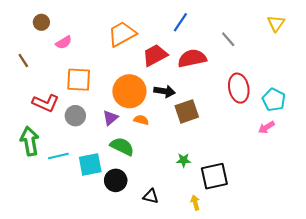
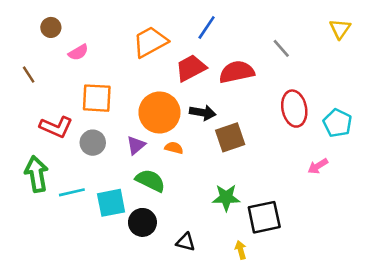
blue line: (180, 22) -> (207, 27), moved
pink arrow: (266, 127) -> (318, 166), moved
green star: (184, 160) -> (226, 198), size x1.5

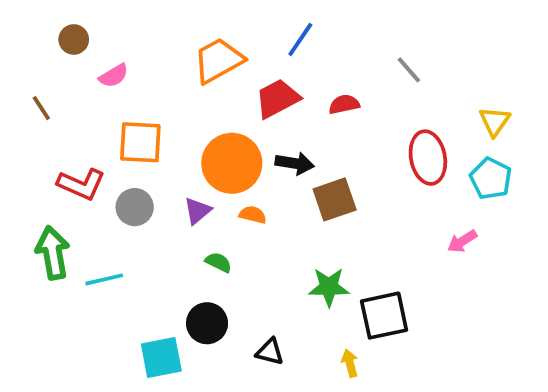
yellow triangle: (340, 29) -> (495, 121), moved
red semicircle: (237, 72) -> (344, 104), size x0.6
green semicircle: (150, 181) -> (218, 262), size x0.6
cyan square: (111, 203) -> (161, 357), moved

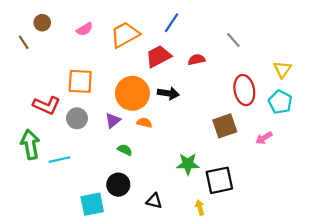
pink semicircle: (114, 76) -> (85, 29), moved
brown line: (41, 108) -> (24, 42), moved
brown square: (335, 199) -> (225, 126), moved

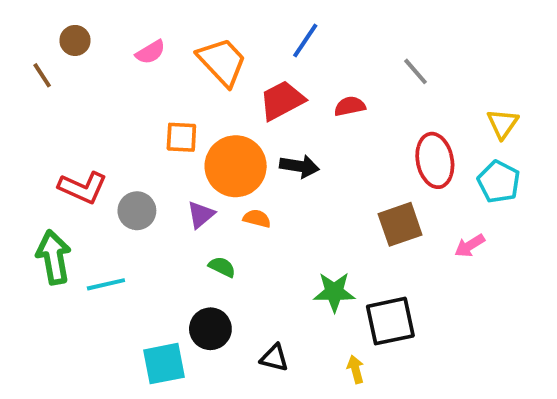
orange trapezoid: (125, 35) -> (222, 62), turned 76
orange square: (80, 81) -> (181, 137), moved, size x0.7

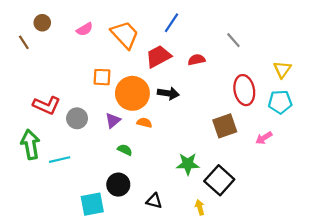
cyan pentagon: (499, 182) -> (280, 102), turned -30
black square: (390, 321) -> (219, 180), turned -36

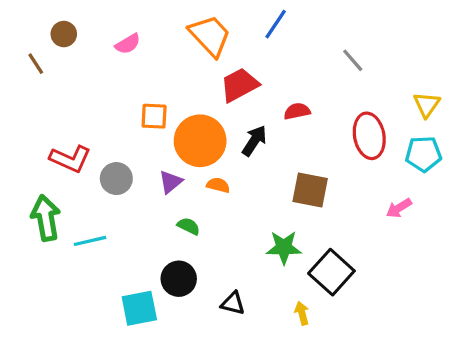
blue line: (172, 23) -> (276, 24), moved
orange trapezoid: (125, 35) -> (210, 36), moved
red semicircle: (196, 60) -> (297, 111), moved
black arrow: (168, 93) -> (254, 141), turned -66
brown square: (225, 126) -> (310, 190), moved, turned 30

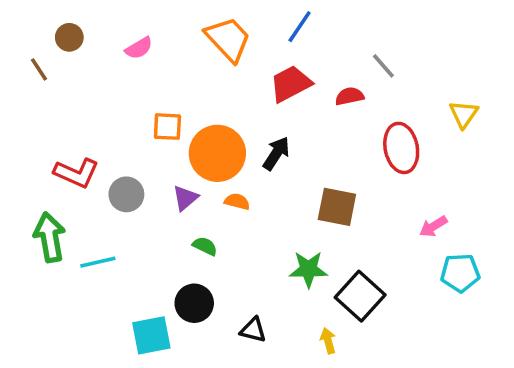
red trapezoid: (239, 85) -> (291, 84), moved
red semicircle: (297, 111) -> (349, 96), moved
cyan pentagon: (423, 154) -> (460, 273), moved

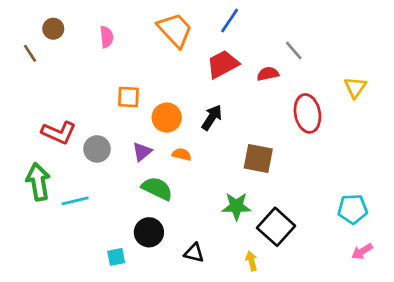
pink semicircle: (139, 48) -> (107, 37), turned -65
orange circle: (217, 153) -> (167, 118), size x0.7
pink arrow: (433, 226) -> (362, 251), moved
green semicircle: (205, 246) -> (157, 189), size x1.6
cyan square: (151, 335) -> (116, 257), size x0.6

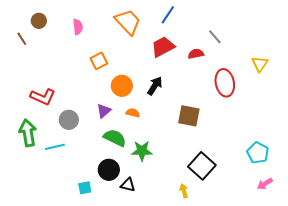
orange square: (128, 97) -> (99, 61), moved, turned -30
gray circle: (97, 149) -> (69, 120), moved
green star: (236, 206) -> (142, 151), moved
cyan pentagon: (353, 209) -> (258, 153), turned 30
black triangle: (194, 253) -> (128, 185), moved

